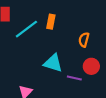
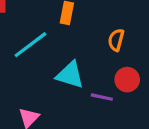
cyan line: (26, 29) -> (30, 45), moved

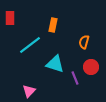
purple line: (102, 97) -> (75, 78), turned 56

